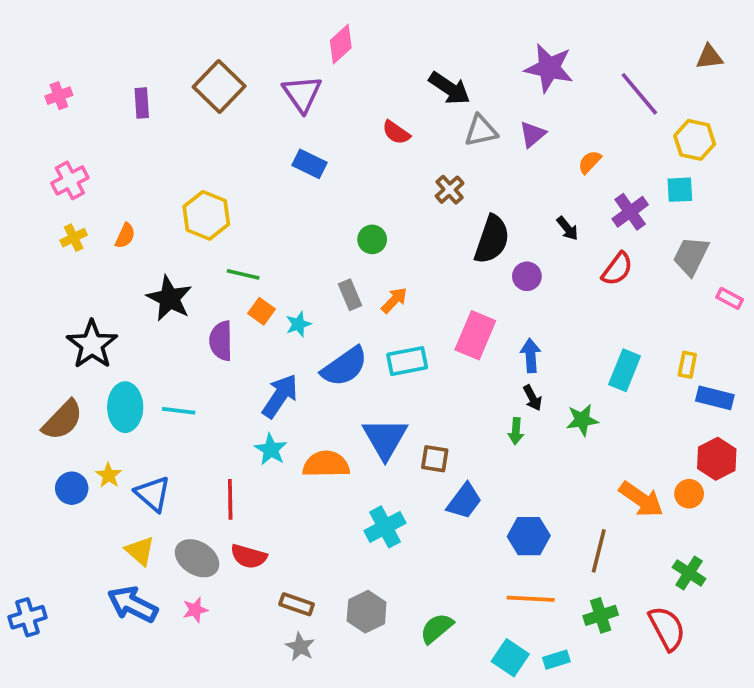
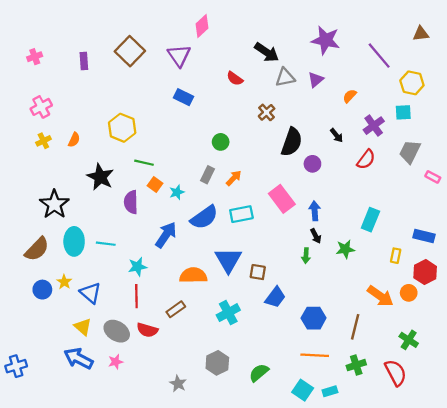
gray rectangle: (350, 295) -> (207, 175), turned 49
pink rectangle: (475, 335) -> (282, 199), turned -60
yellow rectangle: (687, 365) -> (396, 256), moved
cyan star: (271, 450) -> (137, 267), moved, turned 30
brown rectangle: (297, 604) -> (176, 309), moved, turned -54

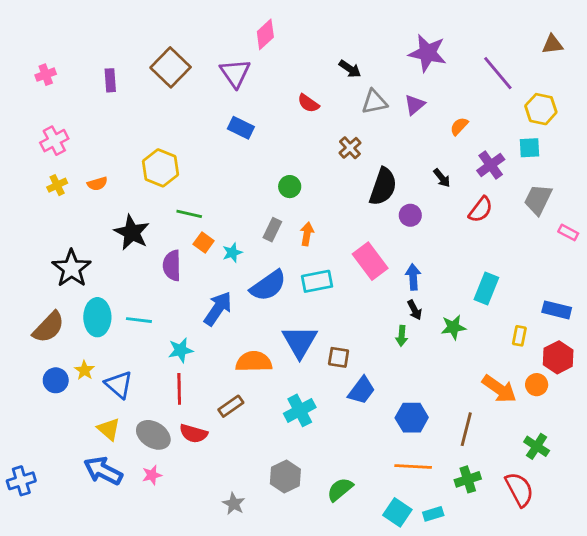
black arrow: (267, 52) -> (350, 69), size x0.7
orange semicircle: (74, 140) -> (97, 184), turned 48
orange arrow: (234, 178) -> (307, 234), turned -35

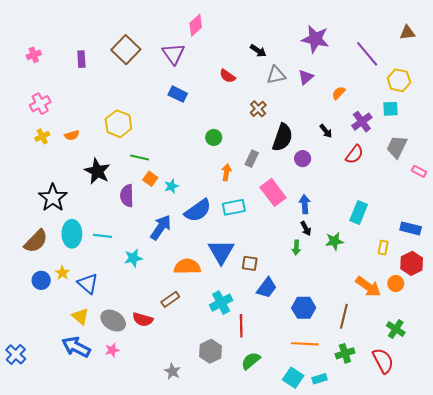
gray rectangle: (272, 230) -> (252, 159), moved
red line: (179, 389) -> (241, 326), moved
blue cross: (21, 481) -> (16, 354), turned -30

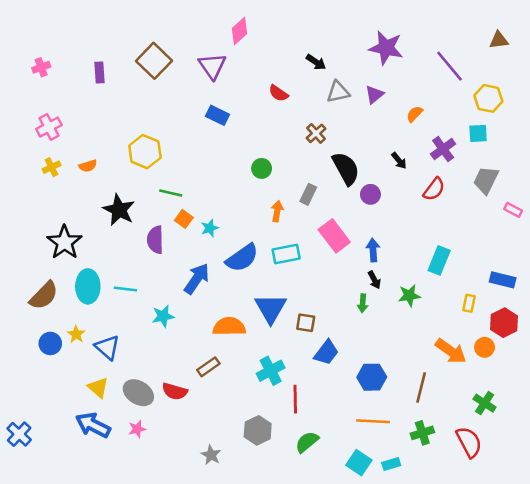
black semicircle: (282, 137) -> (346, 168), turned -48

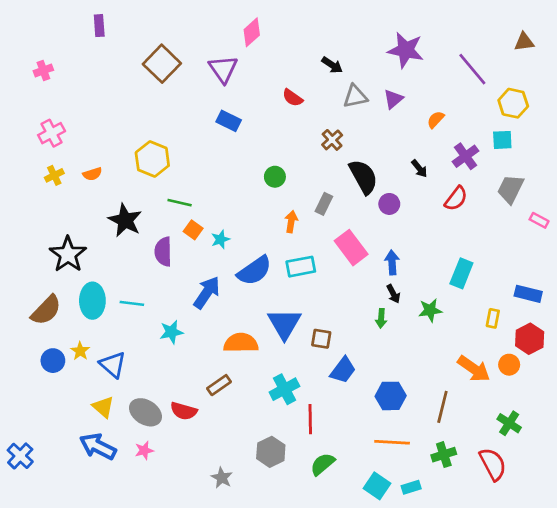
purple rectangle: (100, 72) -> (99, 26), moved

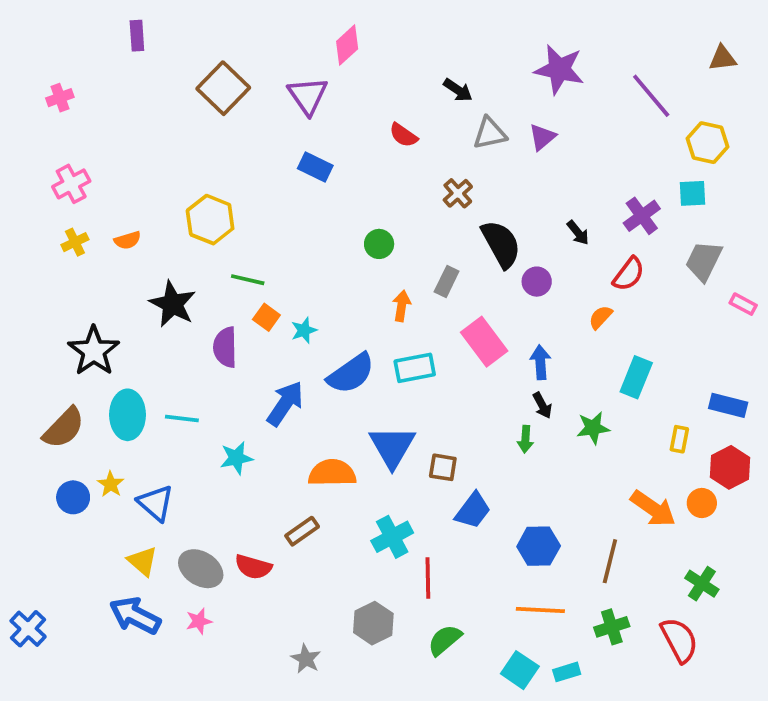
orange semicircle: (436, 120) -> (601, 317), moved

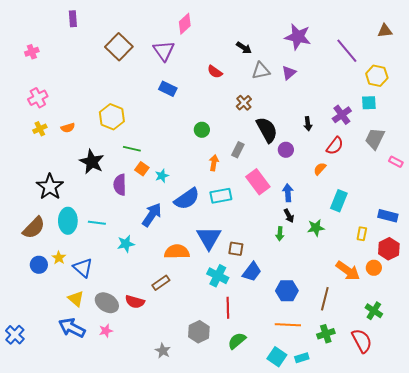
black arrow: (578, 233) -> (308, 124), turned 32
cyan cross: (392, 537) -> (218, 276), moved, turned -35

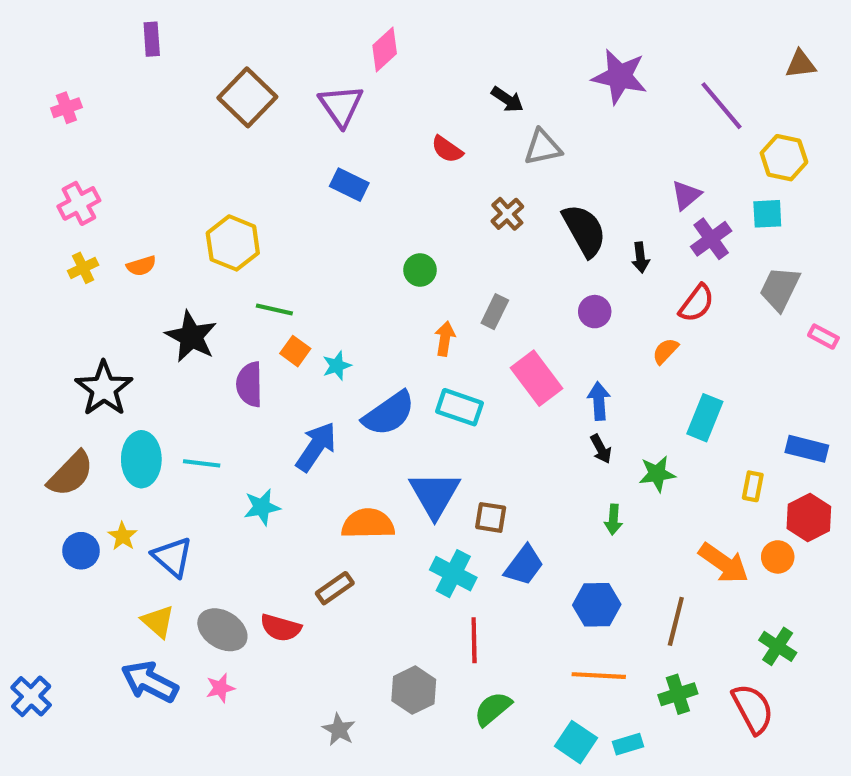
purple triangle: (289, 73) -> (686, 195), moved
black semicircle: (267, 130) -> (584, 230), moved
cyan rectangle: (221, 196) -> (460, 407), turned 30
green arrow: (280, 234) -> (613, 520), moved

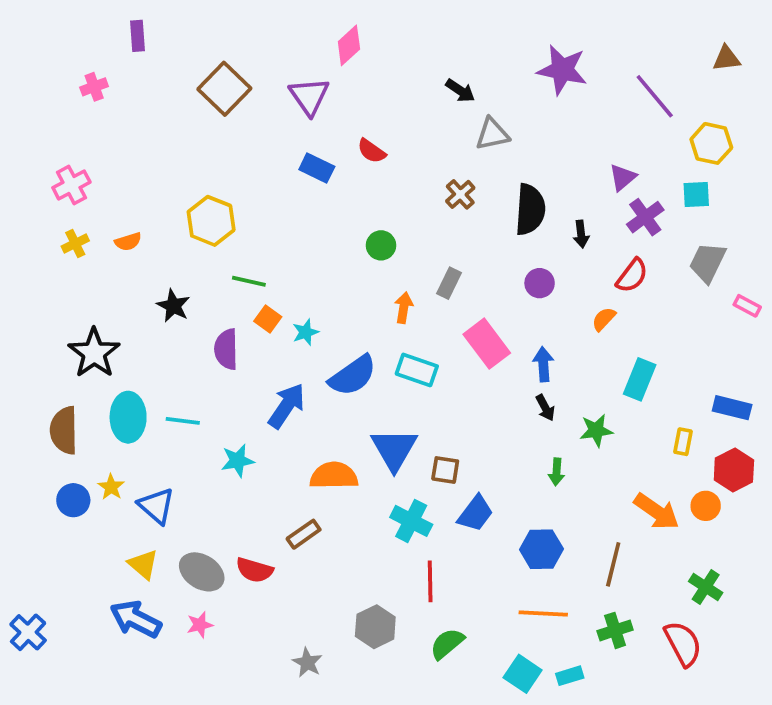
pink cross: (66, 108) -> (94, 87), moved
red semicircle: (447, 149) -> (372, 151), moved
black semicircle: (584, 230) -> (530, 210), turned 33
black star: (191, 337) -> (173, 306), size x0.7
brown semicircle: (71, 474) -> (64, 430), turned 135

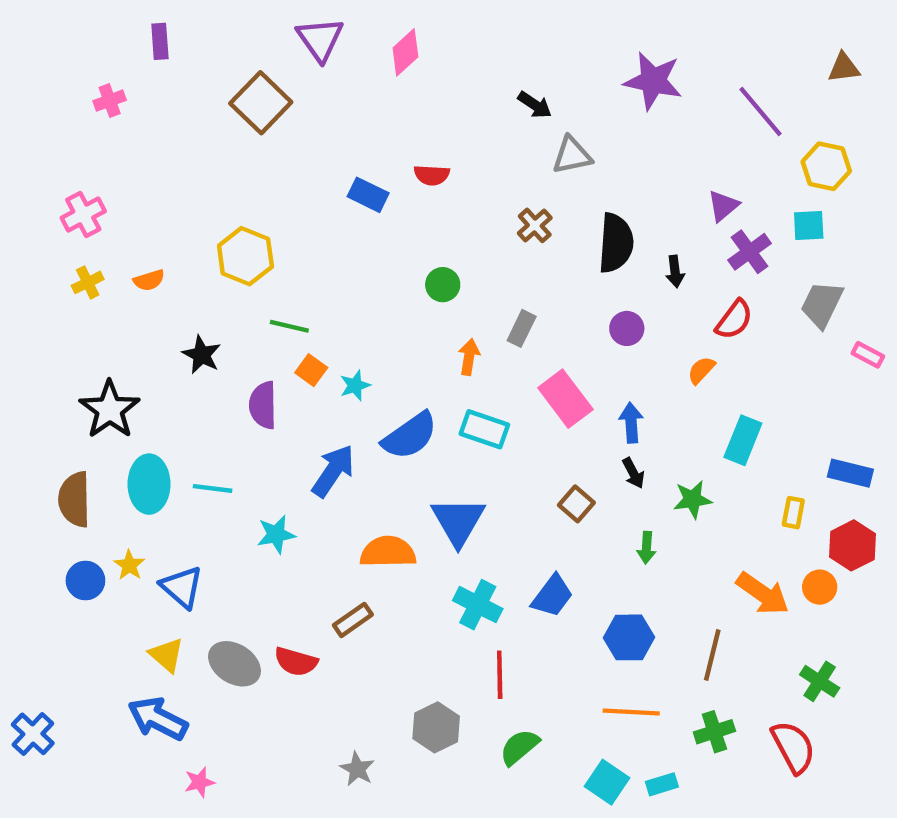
purple triangle: (309, 96) -> (320, 39), moved
red semicircle: (372, 151) -> (432, 175), turned -32
brown square: (445, 470) -> (576, 504), moved, turned 32
pink star: (200, 625) -> (199, 782), moved

